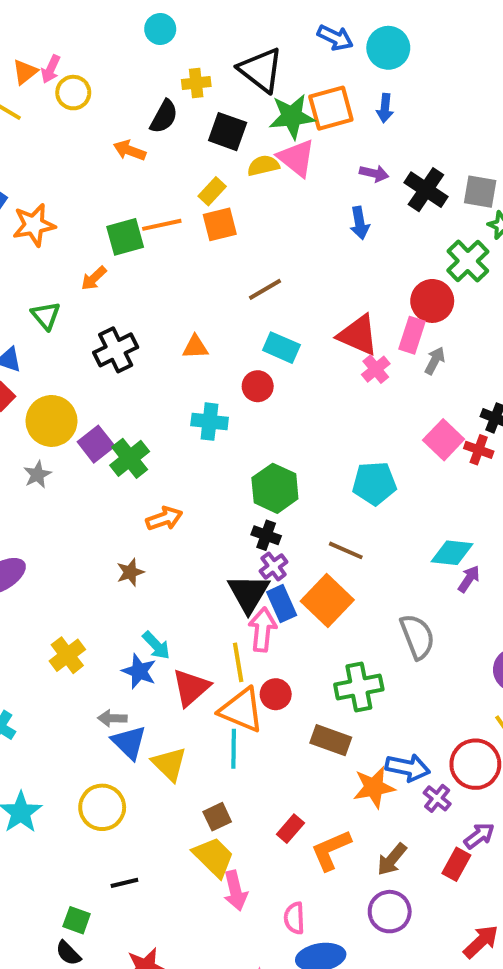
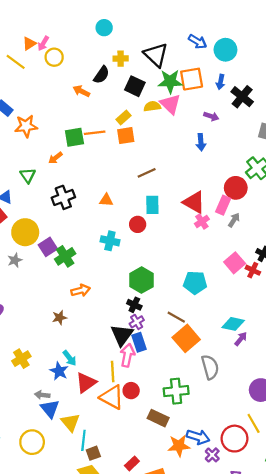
black cross: (426, 190) -> (242, 97), moved
cyan rectangle: (281, 348) -> (152, 205), turned 60
orange square: (327, 601) -> (186, 338), moved
cyan line: (234, 749) -> (83, 440), moved

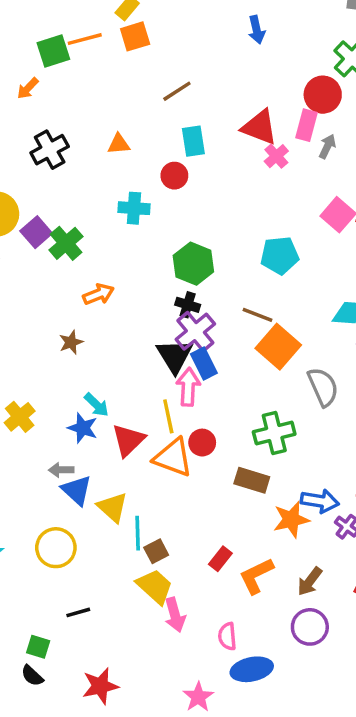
purple cross: (137, 322) -> (195, 332), size x1.6

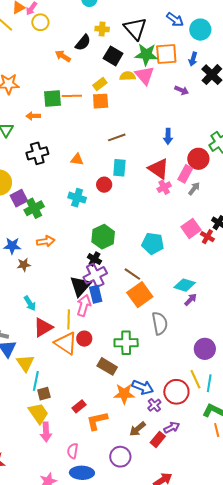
blue arrow: (257, 30) -> (168, 136), moved
orange arrow: (28, 88) -> (33, 116), turned 32
blue star: (83, 428) -> (12, 246), moved, turned -30
brown arrow: (310, 581) -> (137, 429), moved

